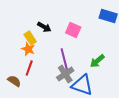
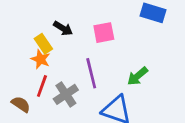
pink square: (73, 30) -> (104, 33), turned -35
gray cross: (65, 74) -> (66, 94), moved

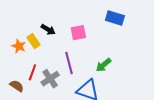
orange star: (41, 59) -> (19, 46), moved

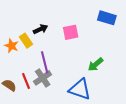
black arrow: (48, 29) -> (41, 29), turned -56
purple line: (69, 63) -> (45, 62), moved
red line: (32, 72) -> (26, 81), moved, turned -42

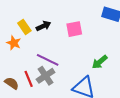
yellow rectangle: (26, 41) -> (24, 27), moved
purple line: (45, 62) -> (48, 60), turned -50

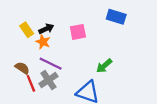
orange star: (14, 43) -> (43, 42), moved
brown semicircle: (12, 83) -> (22, 68), moved

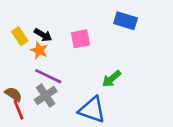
black arrow: (46, 29) -> (43, 35), turned 56
brown semicircle: (22, 68) -> (13, 94), moved
red line: (31, 83) -> (19, 110), moved

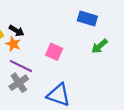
pink square: (80, 39) -> (54, 52), moved, turned 35
green arrow: (111, 79) -> (100, 46), moved

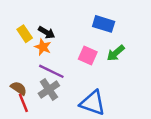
blue rectangle: (87, 19) -> (104, 24), moved
green arrow: (100, 46) -> (116, 53), moved

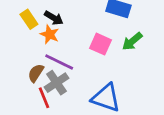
brown semicircle: (19, 88) -> (36, 73), moved, turned -91
red line: (23, 103) -> (44, 98), moved

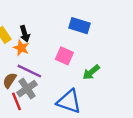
black arrow: (54, 18) -> (25, 34), turned 42
green arrow: (132, 41) -> (91, 72), moved

